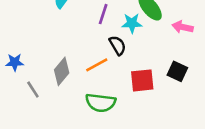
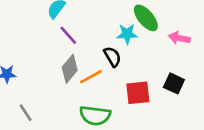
purple line: (103, 14) -> (68, 35), moved, turned -60
gray diamond: (62, 71) -> (70, 69), moved
gray line: (33, 90) -> (26, 113), moved

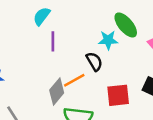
purple line: (68, 35) -> (53, 41), turned 42
gray diamond: (70, 69) -> (57, 92), moved

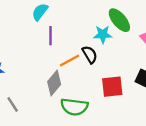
orange line: (74, 80) -> (70, 61), moved

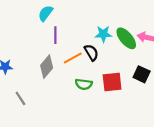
green ellipse: (119, 20) -> (126, 38), moved
gray diamond: (54, 83) -> (47, 67), moved
green semicircle: (74, 107) -> (84, 84), moved, size x0.7

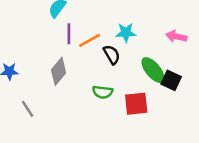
green ellipse: (126, 38) -> (153, 70), moved
orange line: (73, 58) -> (90, 40), moved
red square: (112, 82) -> (136, 104), moved

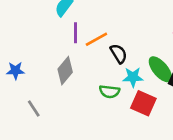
cyan star: (126, 33) -> (133, 77), moved
red square: (136, 104) -> (143, 103), turned 30

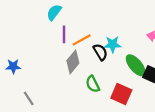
gray diamond: (65, 71) -> (73, 62), moved
cyan star: (133, 77) -> (113, 44), moved
green semicircle: (109, 92) -> (93, 84), turned 56

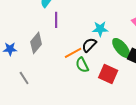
orange line: (82, 40) -> (73, 53), moved
black semicircle: (100, 52) -> (89, 45), moved, turned -105
gray diamond: (73, 62) -> (36, 43), moved

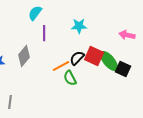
cyan star: (100, 29) -> (79, 26), moved
red square: (108, 74) -> (94, 56), moved
gray line: (24, 78) -> (10, 102), moved, turned 40

